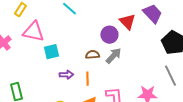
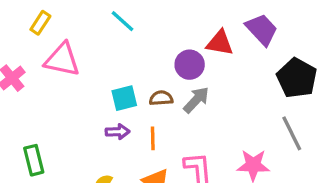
red triangle: (127, 22) -> (220, 43), turned -36
cyan square: (51, 52) -> (124, 98), moved

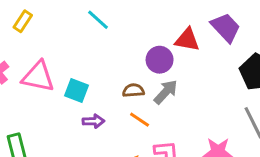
pink triangle: (62, 60) -> (38, 77), moved
cyan square: (124, 98) -> (77, 90), moved, turned 35
orange line: (153, 138) -> (140, 120), moved, turned -55

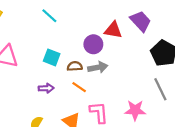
cyan square: (77, 90) -> (52, 57), moved
gray arrow: (166, 92) -> (98, 67), turned 36

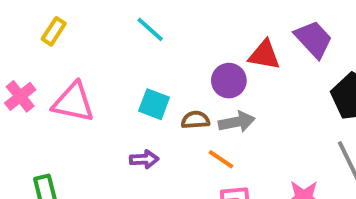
orange line: (79, 87) -> (221, 159), moved

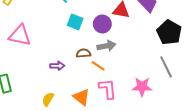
cyan square: (154, 104) -> (75, 22), moved
brown semicircle: (195, 120) -> (83, 53), moved

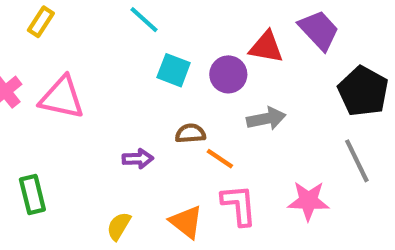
gray arrow: (106, 46) -> (266, 119), moved

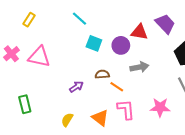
purple arrow: (138, 159) -> (76, 87), turned -32

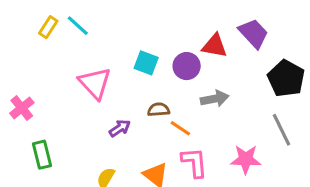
cyan line: (80, 19) -> (78, 26), moved
pink cross: (11, 54) -> (22, 108), moved
pink triangle: (39, 57) -> (95, 83), moved, turned 35

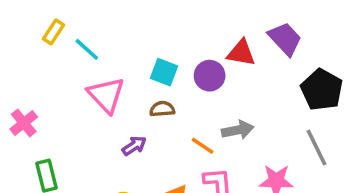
cyan line: (78, 26) -> (87, 49), moved
gray arrow: (215, 99) -> (238, 130), moved
brown semicircle: (159, 110) -> (162, 109), moved

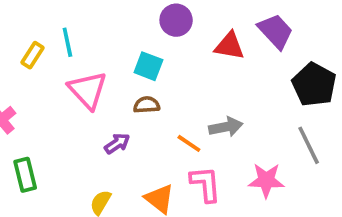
yellow rectangle: (54, 32) -> (32, 55), moved
cyan line: (87, 49) -> (67, 42), turned 36
purple circle: (210, 76) -> (176, 20), moved

